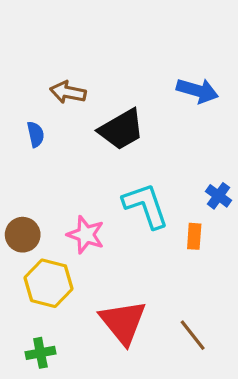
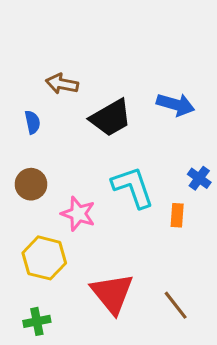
blue arrow: (197, 91) -> (176, 105), moved
brown circle: (23, 235) -> (31, 184), moved

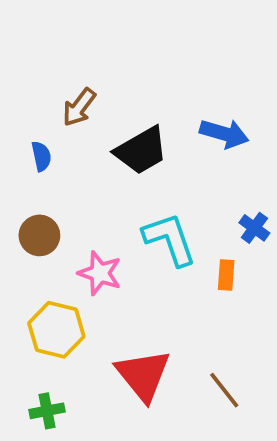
brown arrow: (62, 84) -> (79, 107), turned -64

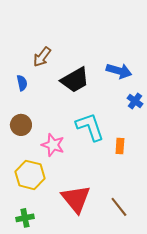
blue cross: (254, 228) -> (135, 101), moved

